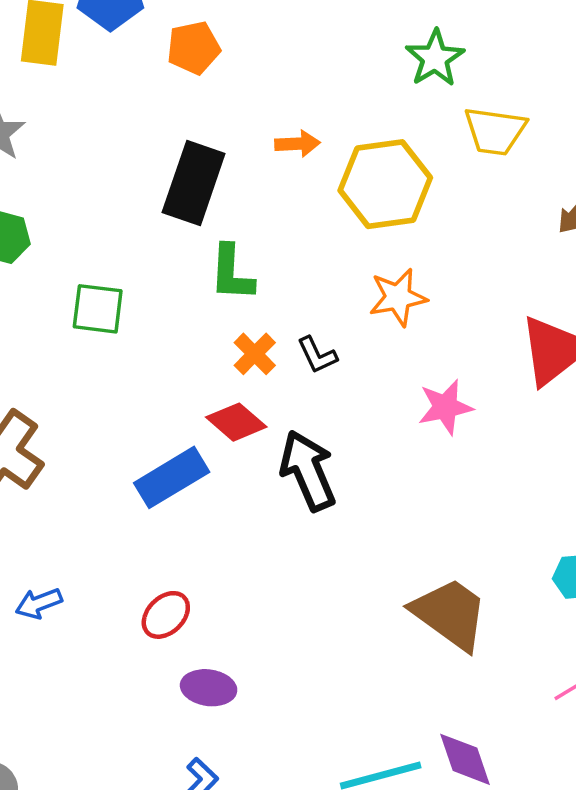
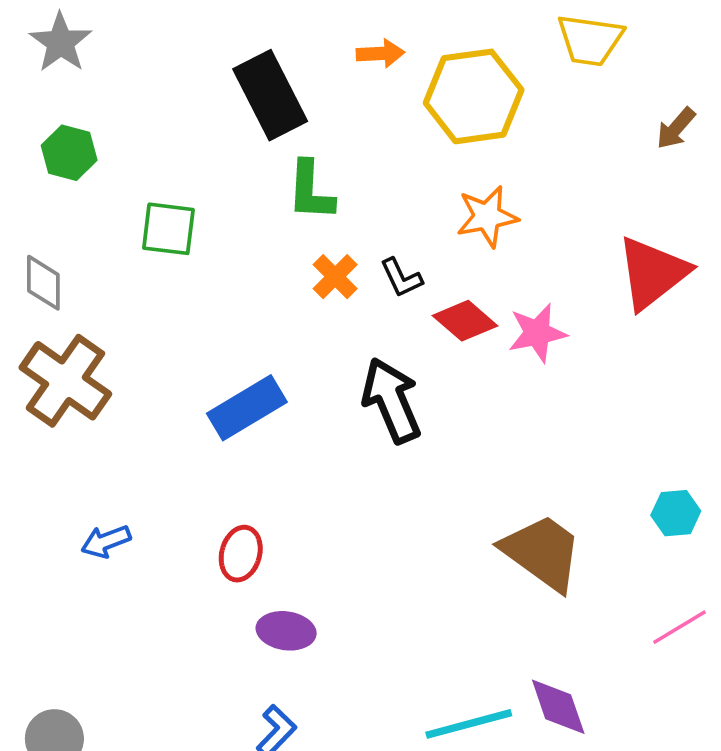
black rectangle: (194, 183) -> (270, 95), turned -46
red diamond: (236, 422) -> (465, 321), moved
red ellipse: (166, 615) -> (241, 554), turned -30

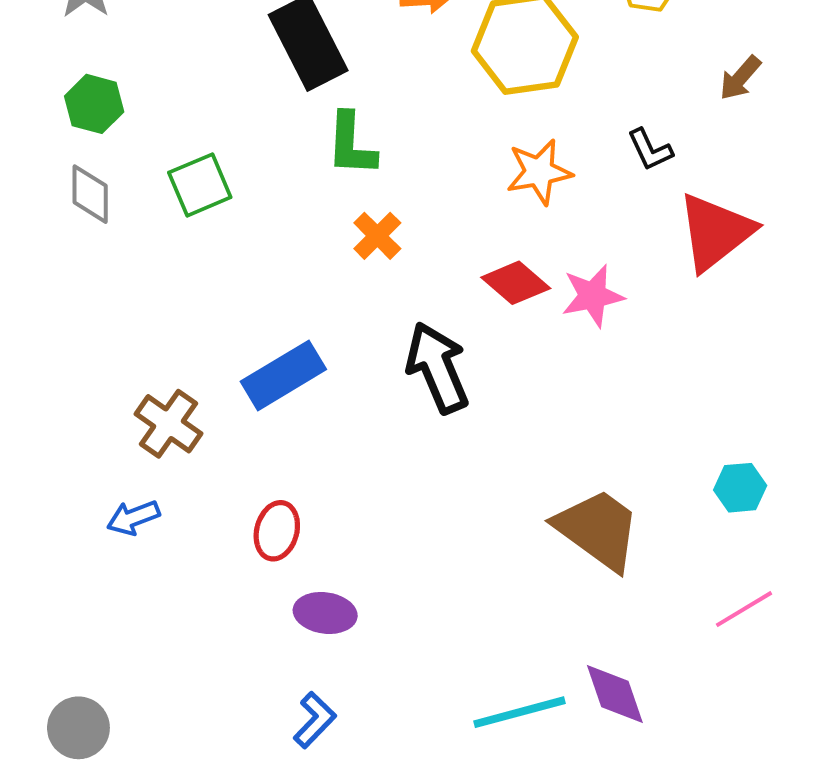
green square: (168, 229) -> (200, 185), turned -30
black L-shape: (401, 278) -> (650, 150), moved
gray diamond: (43, 283) -> (90, 194), moved
brown cross: (65, 381) -> (169, 424), moved, size x0.7

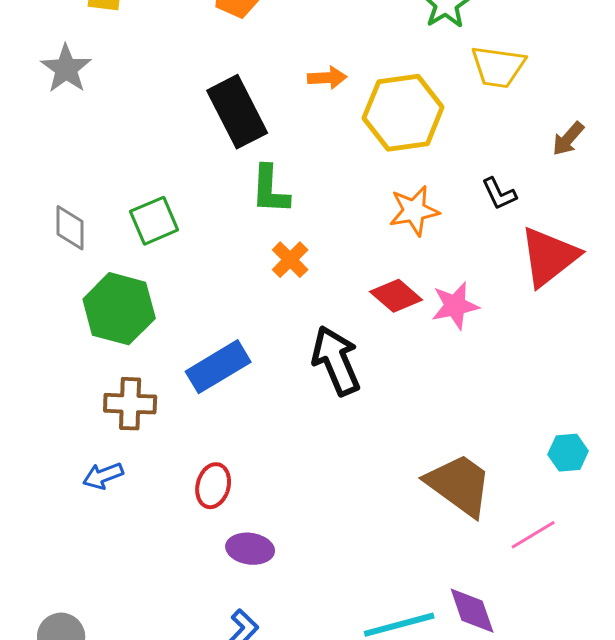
green hexagon: (94, 104) -> (119, 309), moved, size x1.6
brown cross: (169, 424) -> (130, 404), turned -33
pink line: (744, 609) -> (533, 535), moved

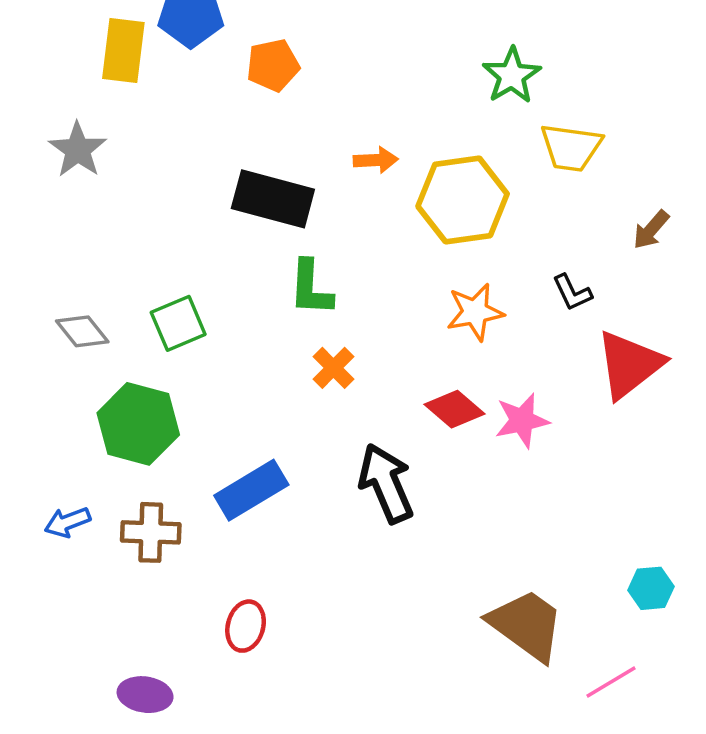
black rectangle: (237, 112) -> (273, 199), turned -48
gray diamond: (70, 228) -> (82, 331), turned -39
blue arrow: (103, 476) -> (67, 522), moved
purple ellipse: (250, 549) -> (145, 695), moved

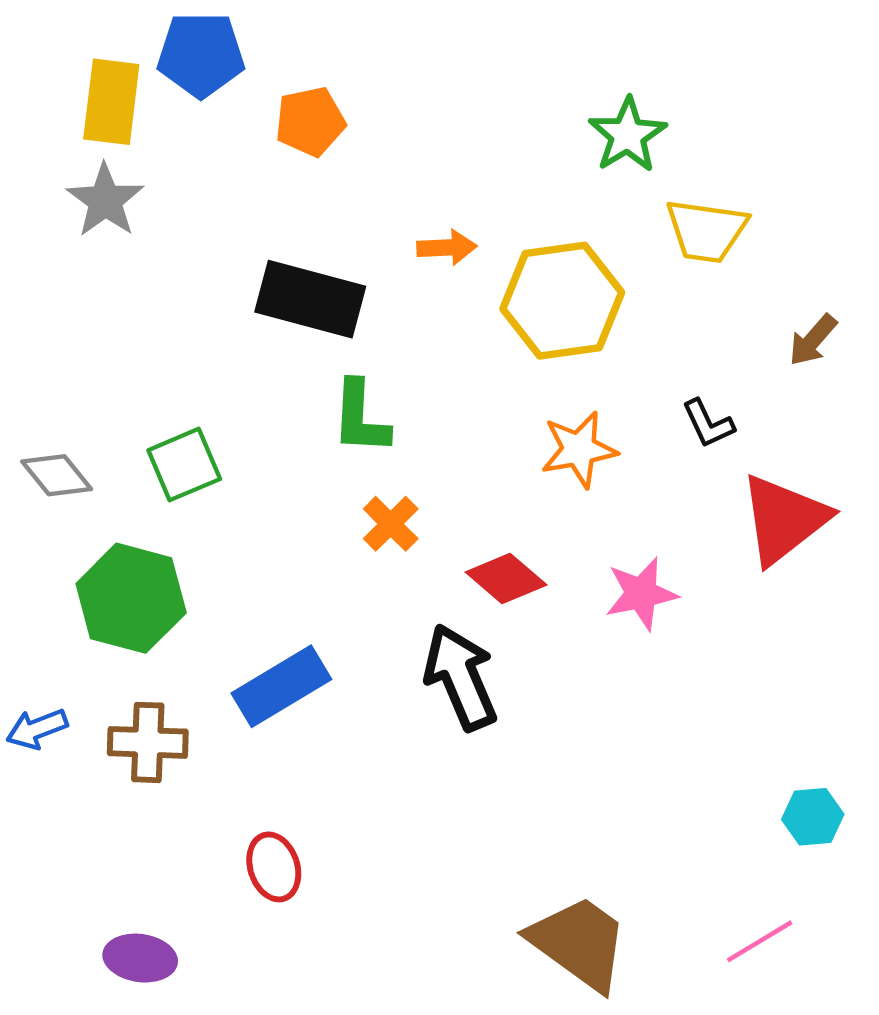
gray star: (78, 150) -> (105, 200), moved
red diamond: (455, 409) -> (506, 578), moved
brown trapezoid: (527, 625) -> (579, 943), moved
red ellipse: (246, 626) -> (274, 867), turned -33

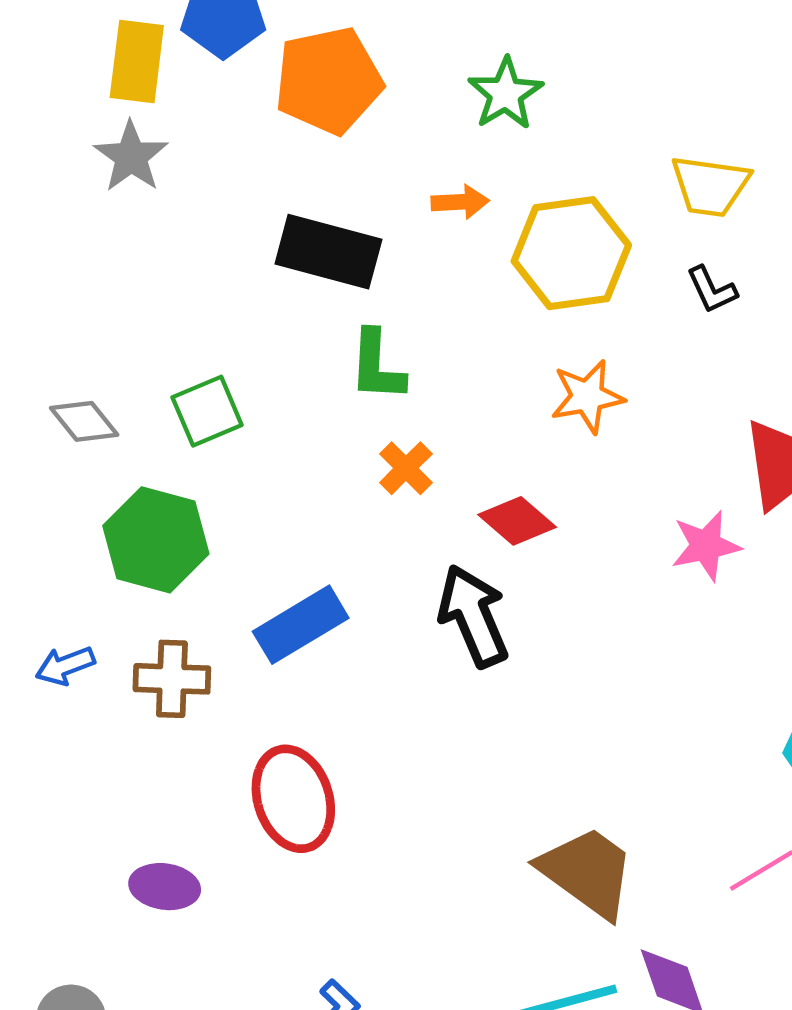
orange pentagon: (310, 121) -> (328, 81), size x1.6
green star: (628, 135) -> (505, 94), moved
black L-shape: (708, 424) -> (712, 290), moved
pink star: (641, 594) -> (706, 546), moved
red ellipse: (274, 867) -> (293, 799), size x1.6

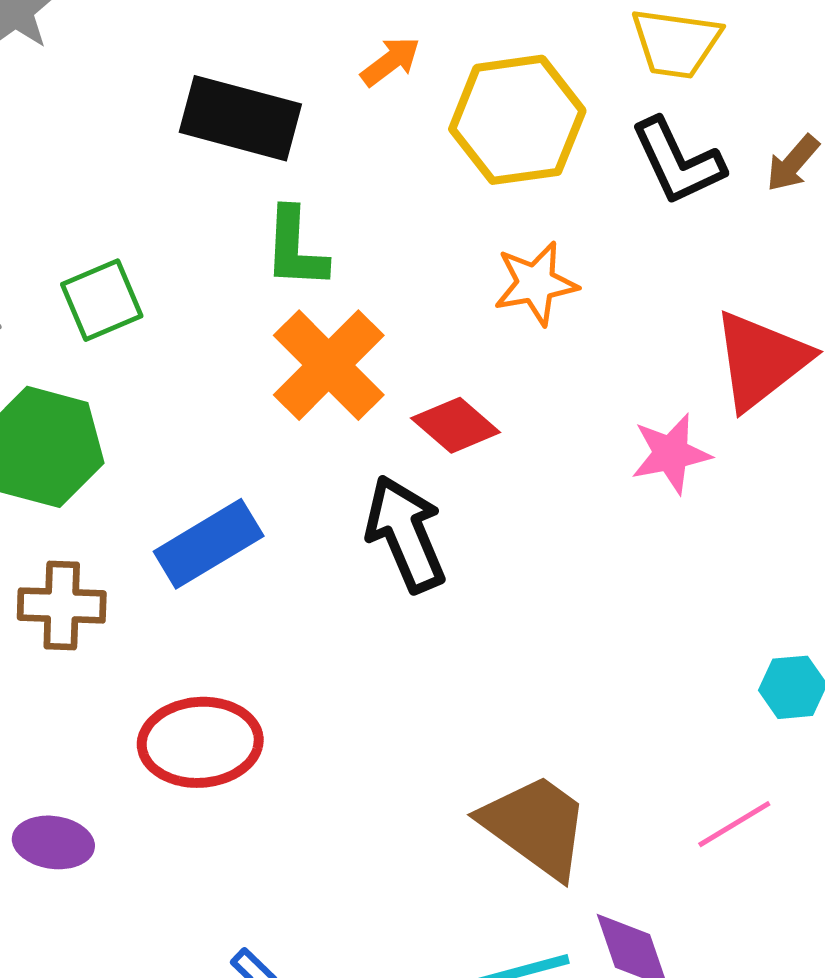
orange arrow: (460, 202) -> (390, 61), turned -34
black L-shape: (712, 290) -> (678, 162), size x1.6
orange cross: (406, 468) -> (329, 365), size x1.8
red ellipse: (293, 799) -> (200, 742), turned -76

